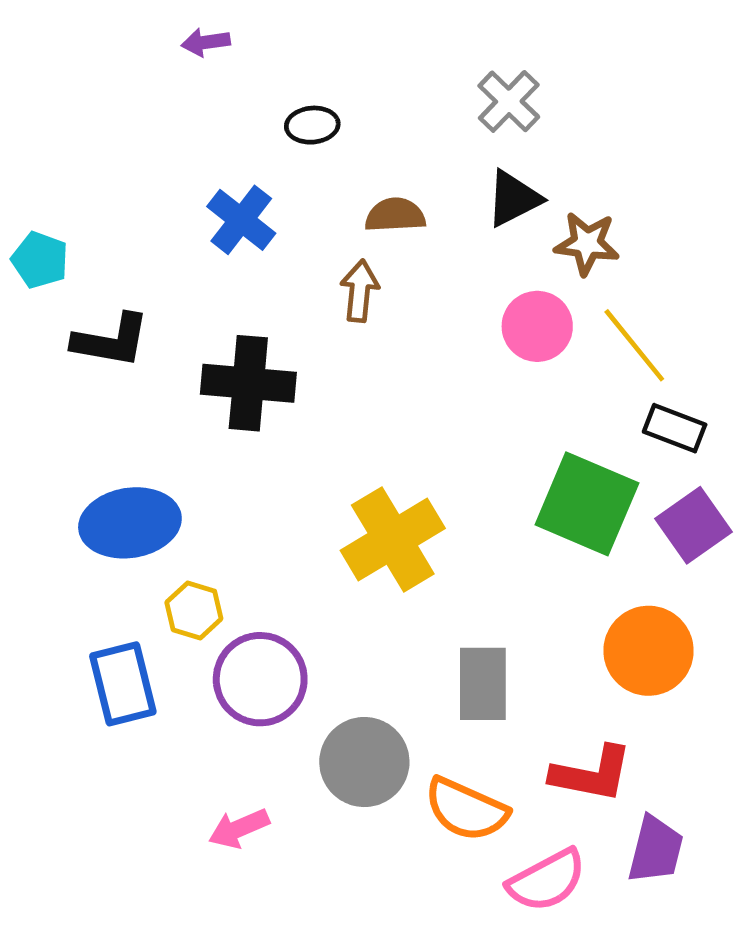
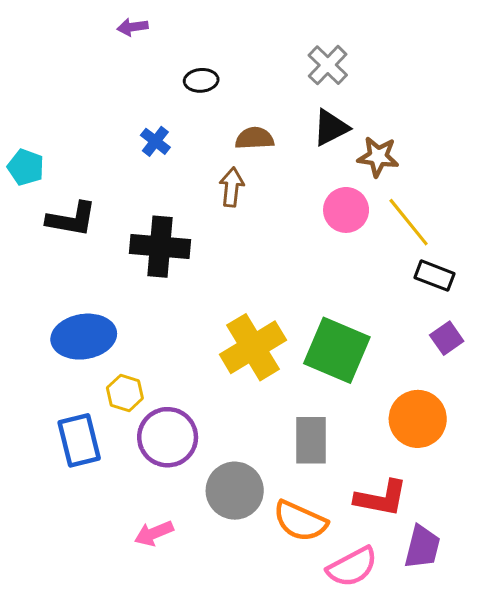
blue cross: (241, 220) -> (155, 141), size x0.7
green square: (587, 504) -> (337, 350), moved
purple square: (694, 525) -> (447, 338), size x0.7

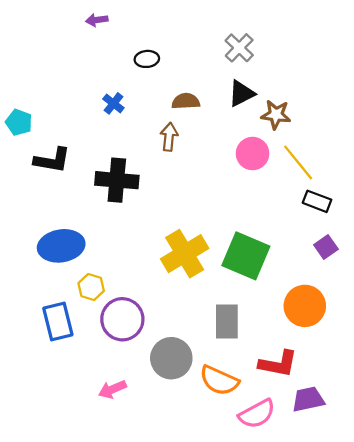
purple trapezoid: (422, 547) -> (308, 399), turned -116

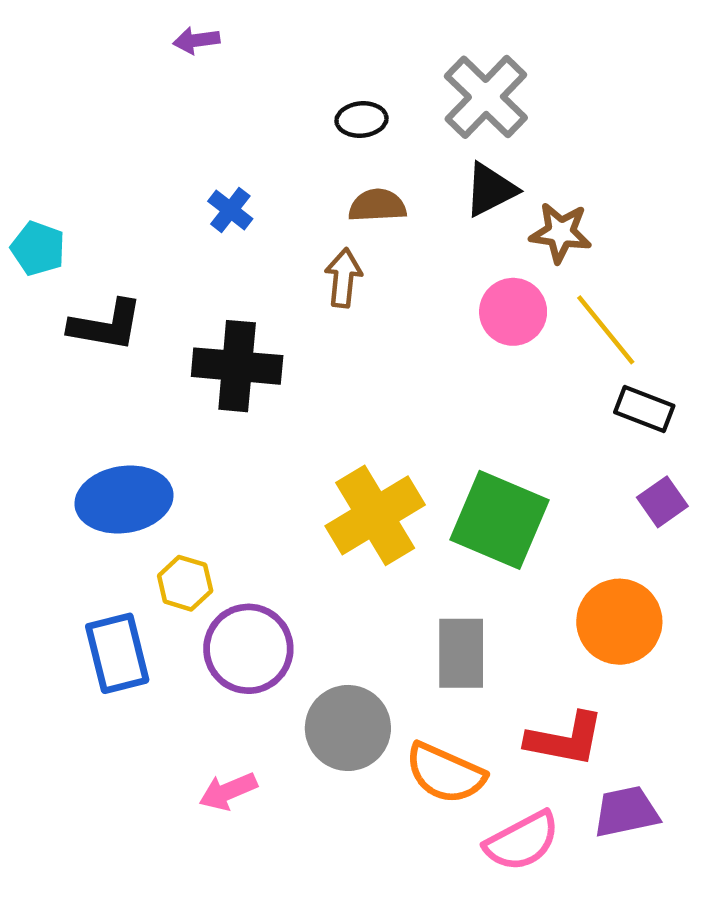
gray cross: (239, 48) -> (486, 97), size x1.4
black ellipse: (147, 59) -> (361, 120), moved

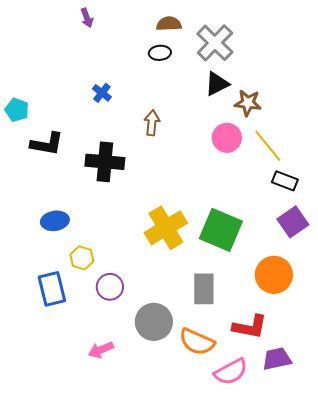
purple arrow: (196, 40) -> (87, 18), turned -102
brown semicircle: (377, 205) -> (169, 24), moved
blue ellipse: (124, 500) -> (55, 221), size x0.7
purple square: (662, 502) -> (293, 222), size x1.4
purple circle: (248, 649) -> (110, 287), size x0.7

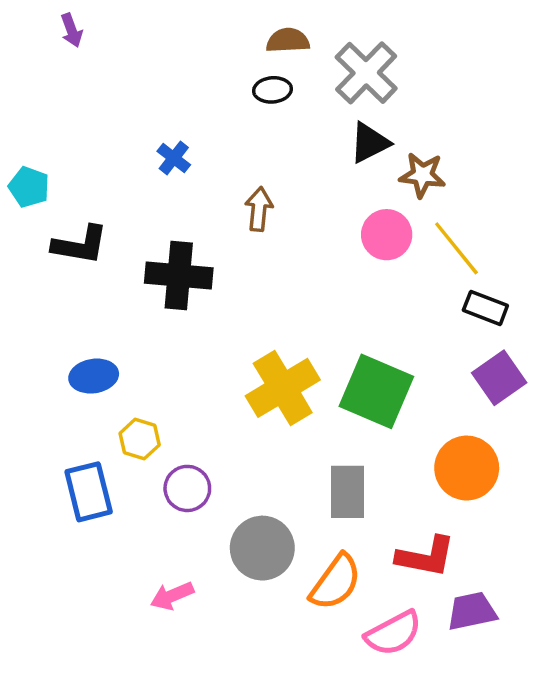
purple arrow: (87, 18) -> (72, 30), moved
orange semicircle: (197, 342) -> (336, 582), turned -78

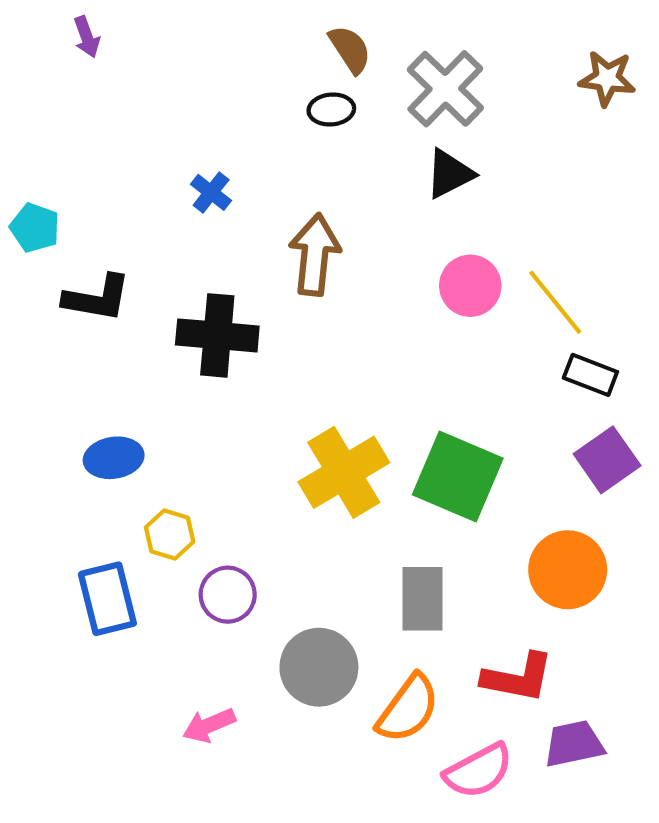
brown semicircle: (288, 40) -> (350, 49), turned 60
brown star: (422, 175) -> (607, 78), moved
brown arrow: (259, 209) -> (315, 255), size x1.5

